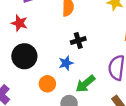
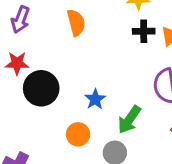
black cross: (78, 41) -> (144, 31), moved, turned 32
black circle: (24, 56) -> (41, 88), moved

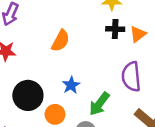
orange semicircle: (76, 23) -> (61, 41), moved, turned 40
black circle: (41, 88) -> (28, 95), moved

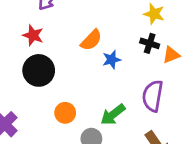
blue star: (71, 85) -> (112, 60), moved
black circle: (28, 95) -> (39, 70), moved

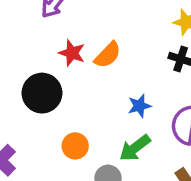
red star: (33, 35) -> (72, 53), moved
blue star: (112, 60) -> (139, 106), moved

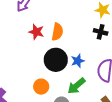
orange semicircle: (108, 55) -> (57, 32), turned -30
black circle: (42, 93) -> (56, 60), moved

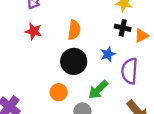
red star: (36, 32) -> (34, 31), moved
blue star: (78, 61) -> (108, 54), moved

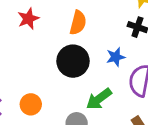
red star: (34, 31) -> (28, 19), turned 30
orange circle: (59, 92) -> (31, 104), moved

